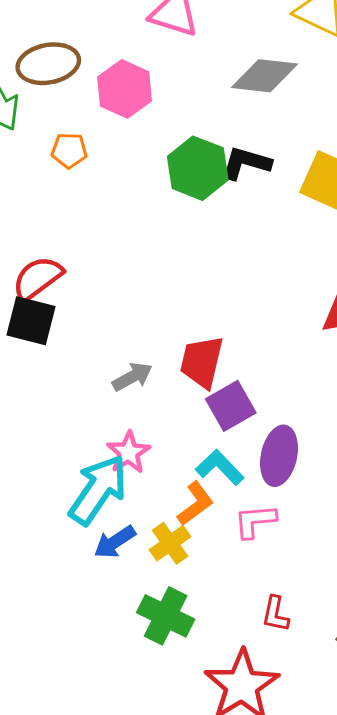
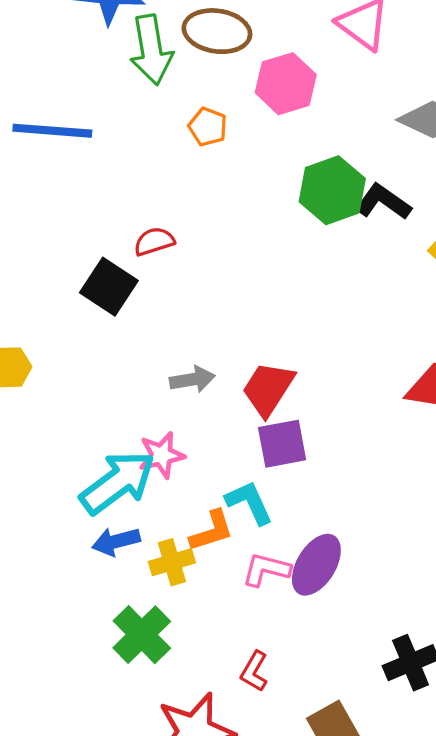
red semicircle: (38, 278) -> (154, 241), moved, size x0.7
purple ellipse: (279, 456) -> (316, 565), moved

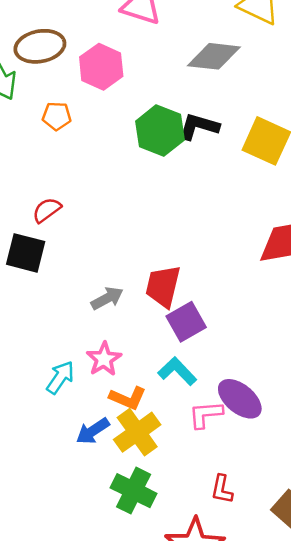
cyan arrow: (118, 482) -> (60, 378), moved, size x0.6
orange L-shape: (212, 531) -> (128, 398), moved, turned 60
yellow cross: (172, 562) -> (137, 432), size x1.4
purple ellipse: (316, 565) -> (240, 399), turned -63

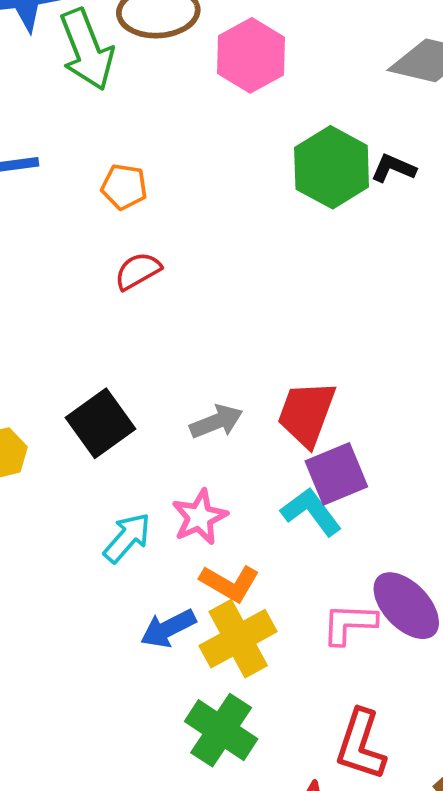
orange pentagon: (57, 116) -> (124, 187), moved
black L-shape: (199, 127) -> (393, 168), size x0.7
black square: (26, 253) -> (101, 423), moved, turned 33
cyan L-shape: (177, 371) -> (311, 512), moved
red L-shape: (222, 489) -> (361, 745), size x1.5

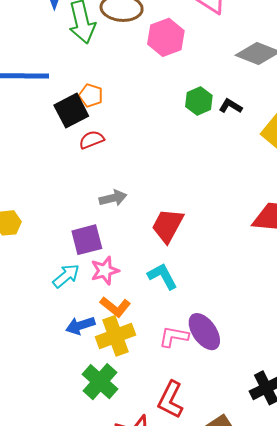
green hexagon: (332, 167) -> (199, 101), size x0.7
gray arrow: (216, 422) -> (113, 198), moved
black square: (101, 423) -> (71, 111), moved
purple square: (336, 474) -> (87, 240), moved

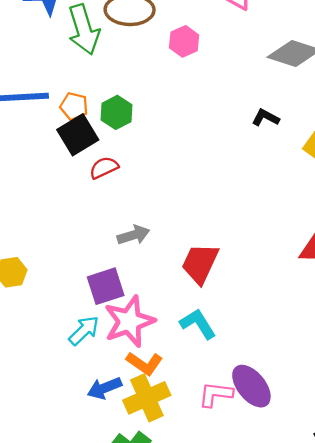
pink hexagon: (166, 37) -> (184, 41), size x0.7
orange pentagon: (91, 95) -> (74, 106), moved
green hexagon: (199, 101) -> (116, 112), moved
pink star: (105, 271) -> (129, 321), size x1.5

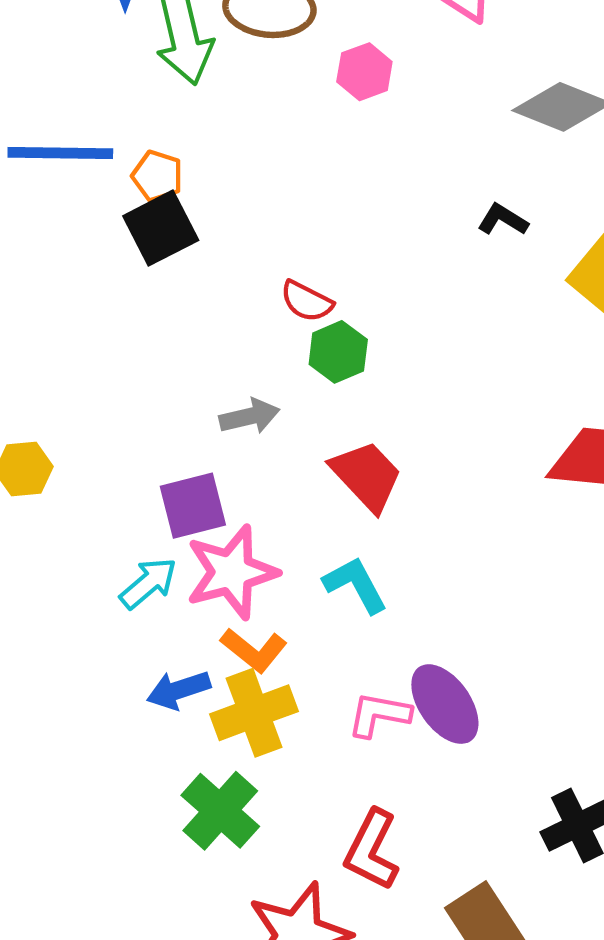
green hexagon: (116, 112) -> (338, 352), moved
red semicircle: (104, 168) -> (307, 301), moved, turned -132
red trapezoid: (200, 263) -> (367, 476), turned 108

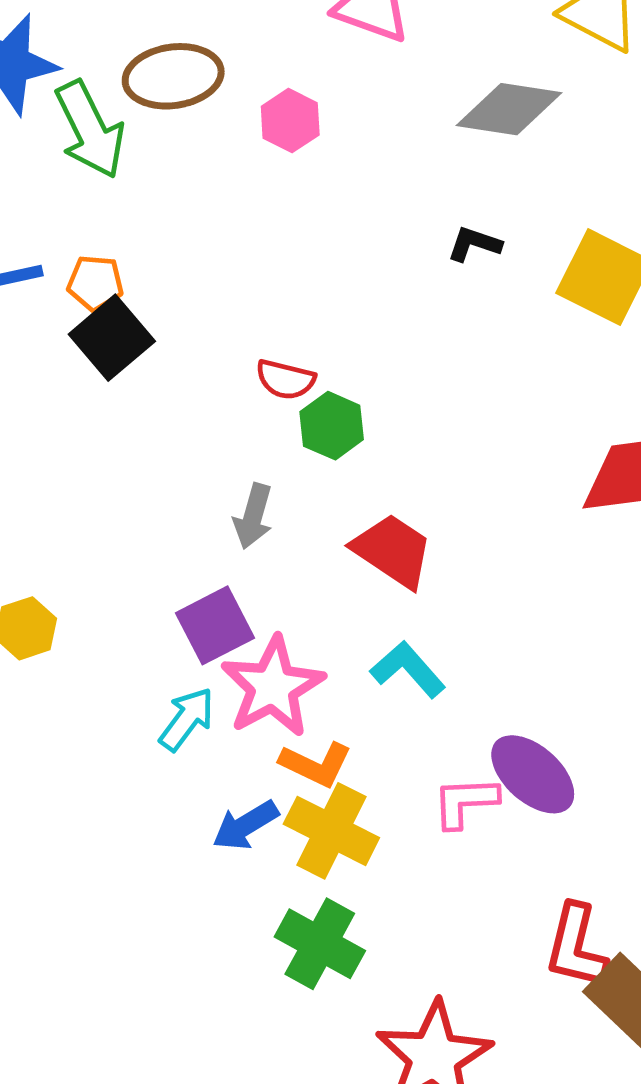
gray arrow: (250, 416) -> (253, 516), turned 132
yellow cross: (254, 713) -> (331, 831), turned -30
red L-shape: (372, 850) -> (576, 946), moved

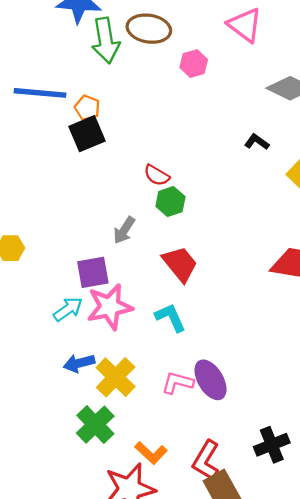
orange L-shape: (316, 764) -> (151, 453), moved

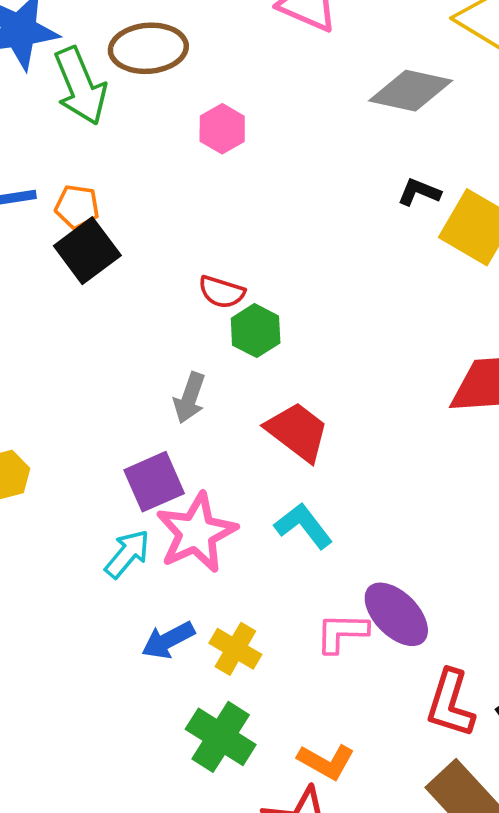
pink hexagon: (194, 64) -> (222, 129), moved
black L-shape: (257, 142) -> (419, 192), moved
yellow cross: (116, 377) -> (235, 649), size x0.7
red L-shape: (206, 460) -> (450, 704), moved

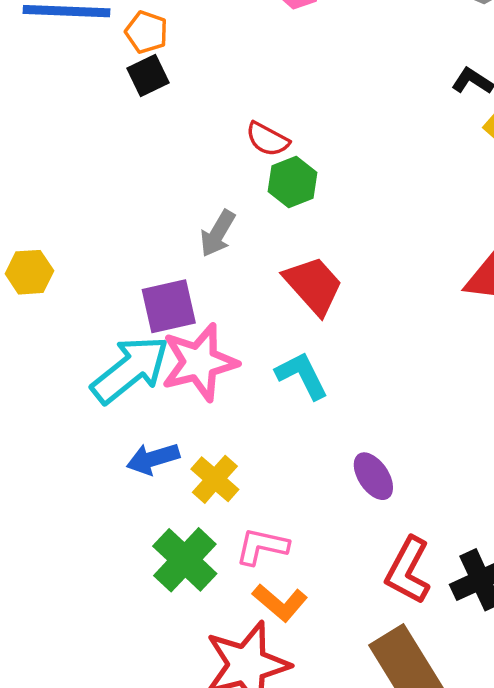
black square: (87, 251) -> (148, 75), size x0.7
cyan arrow: (127, 554) -> (130, 370), size x1.6
purple ellipse: (396, 614) -> (373, 476), size x0.7
pink L-shape: (342, 633) -> (262, 546), moved

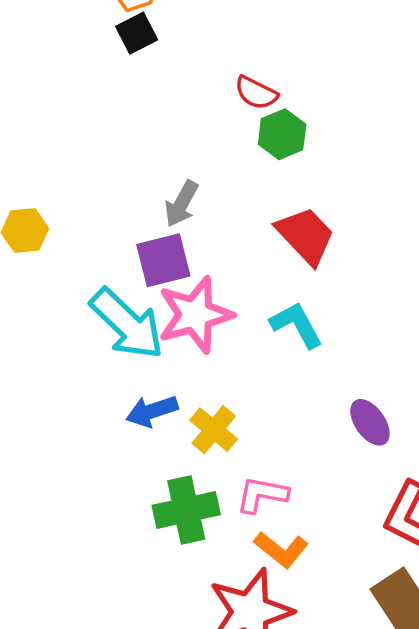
gray arrow: (218, 233) -> (181, 204), moved
cyan arrow: (130, 370) -> (127, 324), turned 84
green cross: (185, 560) -> (186, 510), turned 36

